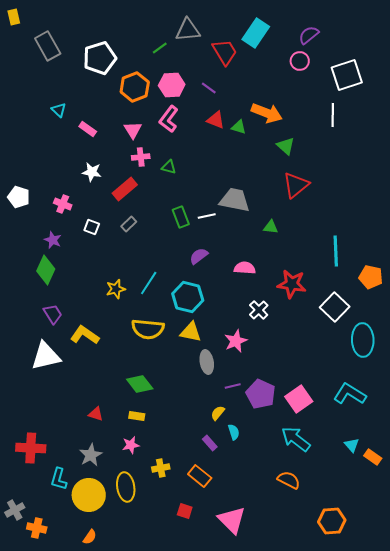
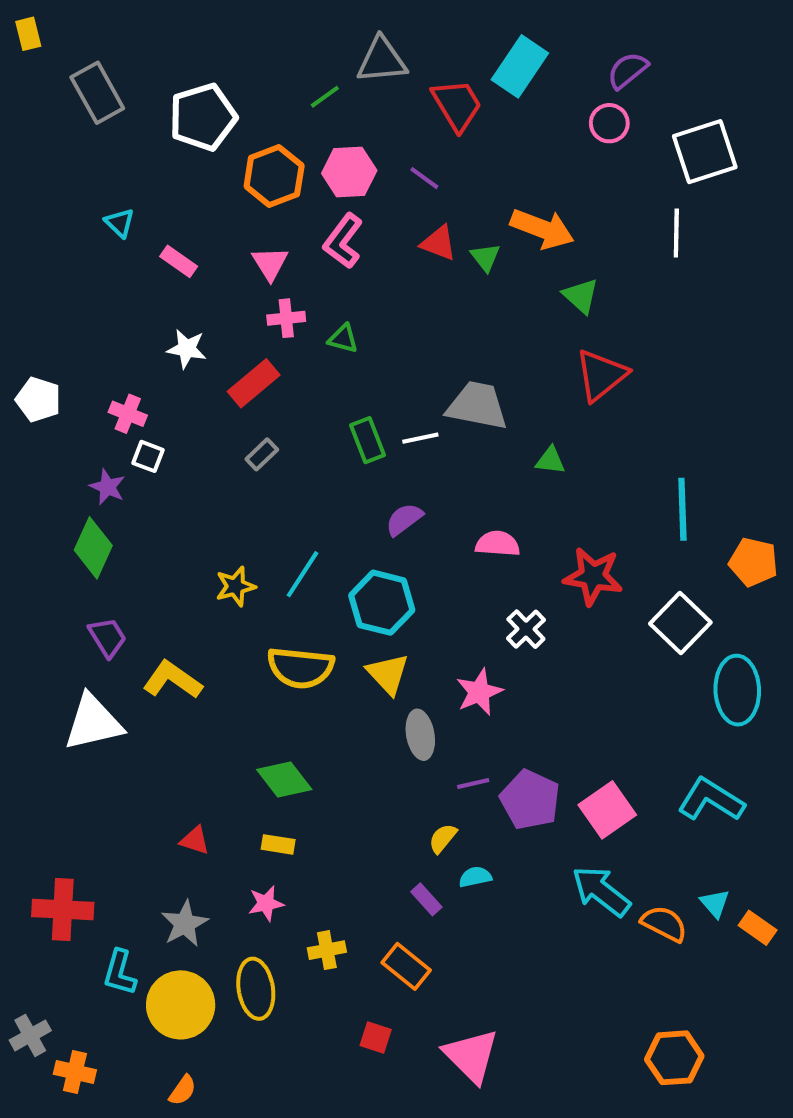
green triangle: (239, 127) -> (485, 257), turned 35
white square: (92, 227) -> (148, 456), moved
yellow triangle: (191, 332) -> (388, 674), turned 35
cyan semicircle: (234, 432) -> (475, 877), turned -84
orange semicircle: (289, 480) -> (664, 924), moved

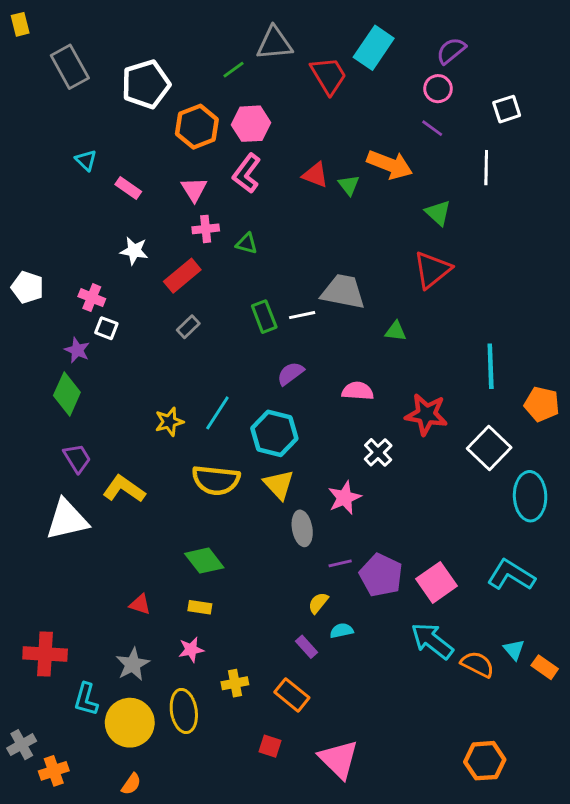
white square: (705, 152) -> (507, 109), size x0.6
purple line: (424, 178) -> (432, 128), moved
green triangle: (581, 296) -> (438, 213), moved
orange cross: (75, 1072) -> (54, 771), turned -32

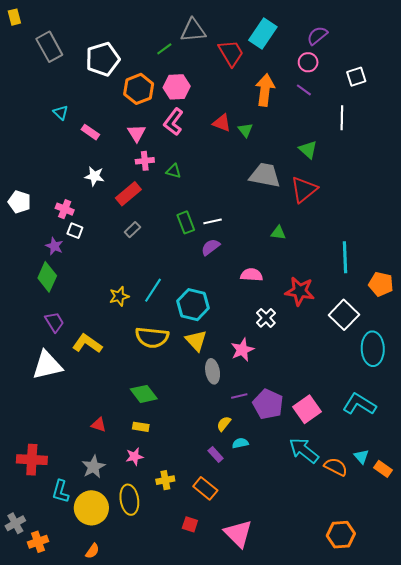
orange arrow: (390, 165) -> (265, 90), moved, turned -104
gray trapezoid: (343, 292) -> (265, 175), moved
purple semicircle: (290, 374) -> (210, 247), moved

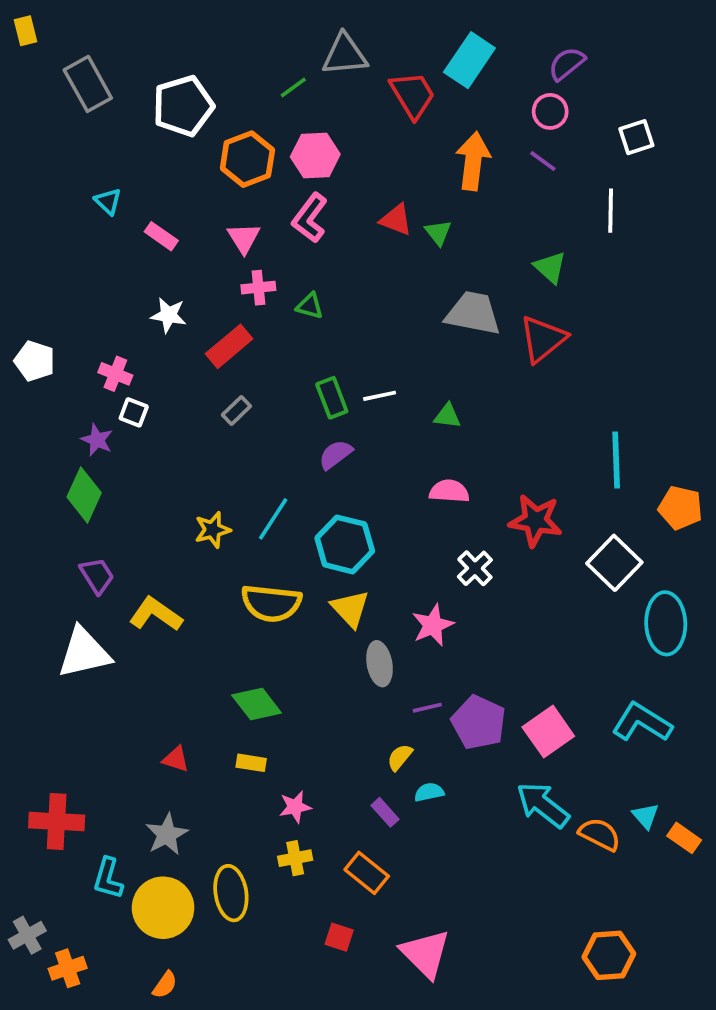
green triangle: (278, 233) -> (447, 416), moved
purple semicircle: (210, 247) -> (335, 455), moved
pink star: (135, 457) -> (295, 807), moved

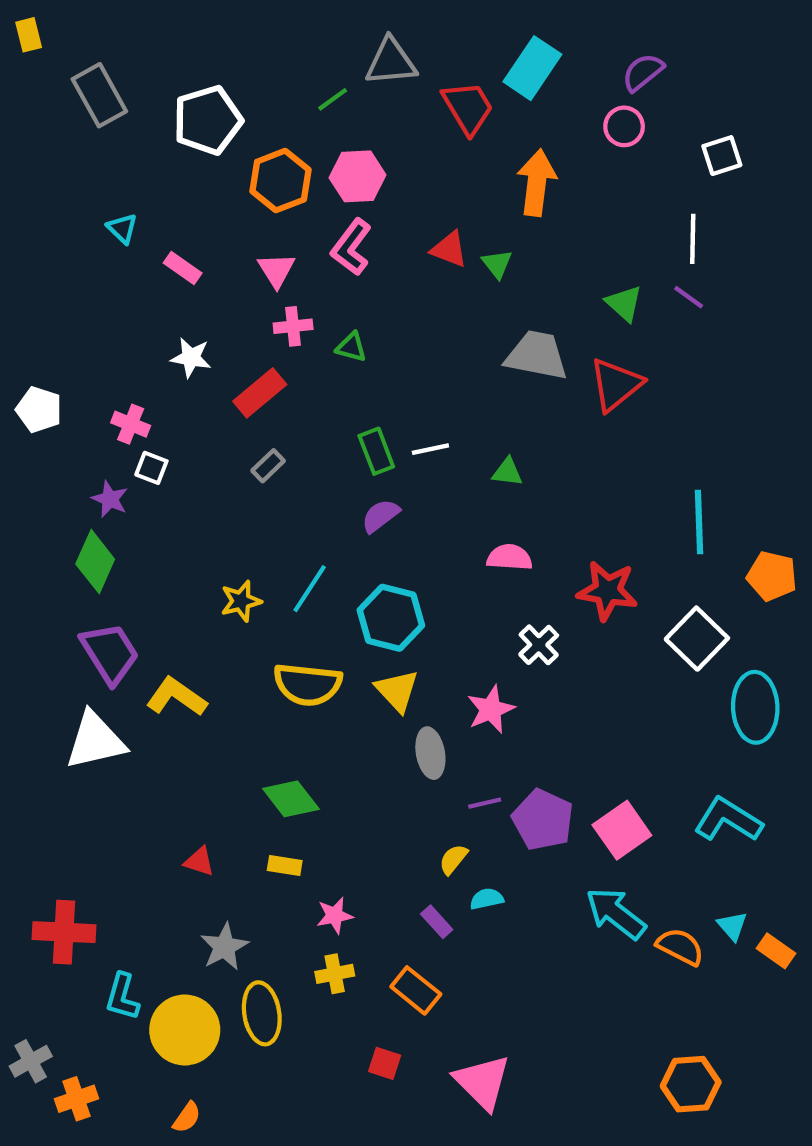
purple line: (543, 161) -> (689, 297), moved
purple trapezoid: (97, 576) -> (110, 653), size x1.5
gray star: (167, 834) -> (224, 947), moved

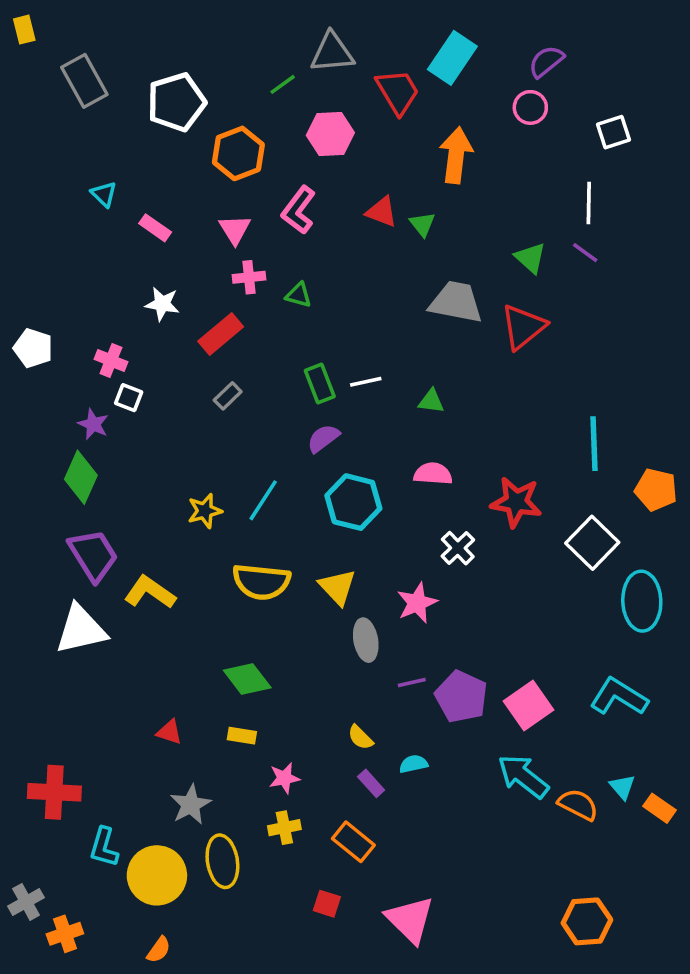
pink hexagon: (358, 176) -> (330, 134), moved
cyan hexagon: (391, 618) -> (353, 502), moved
yellow semicircle: (453, 859) -> (360, 737), moved, turned -84

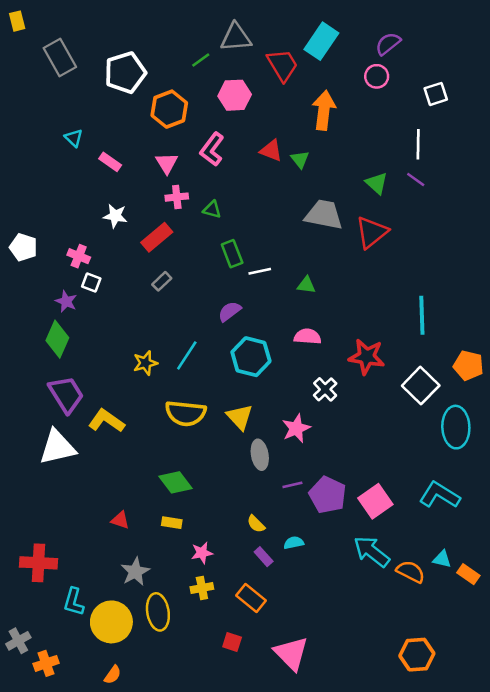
green rectangle: (320, 383) -> (232, 254), moved
orange pentagon: (656, 490) -> (468, 365), moved
cyan triangle: (622, 787) -> (442, 559), turned -36

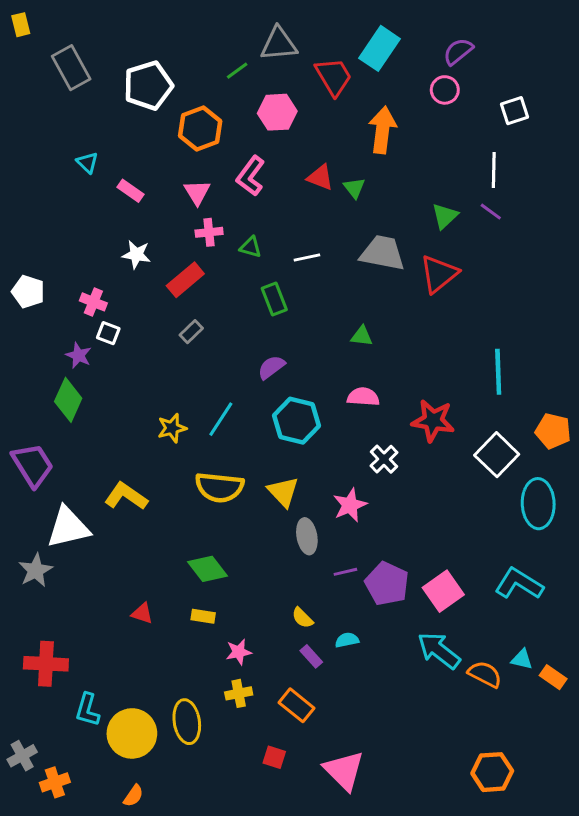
green triangle: (377, 183) -> (445, 216), turned 35
white line: (260, 271) -> (307, 257), moved
purple trapezoid: (66, 394) -> (33, 465), moved
gray star: (135, 572) -> (36, 570), moved

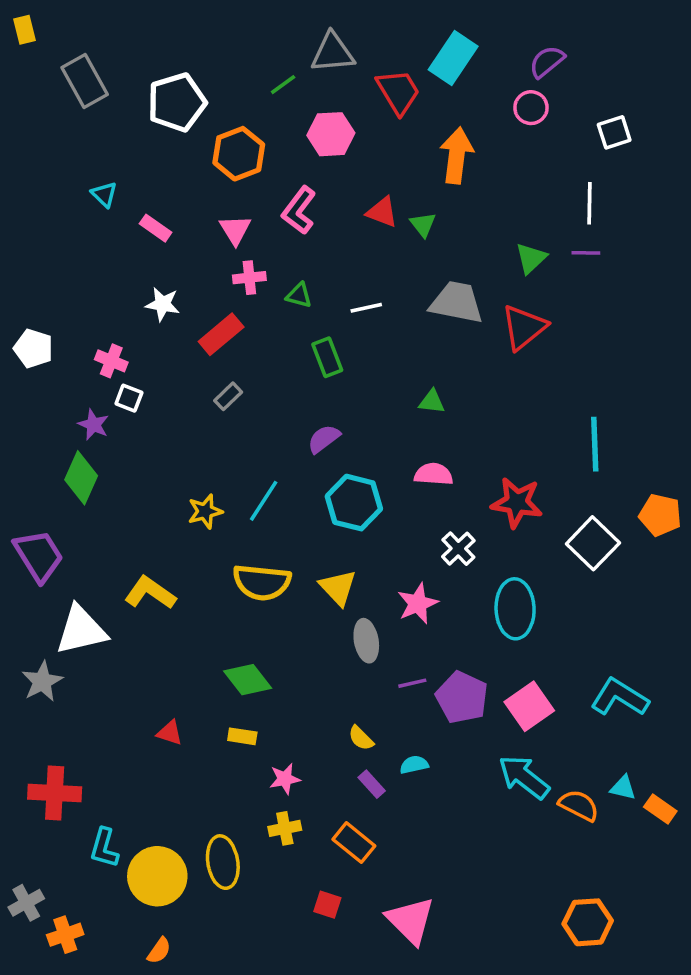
purple line: (491, 212) -> (586, 253), turned -35
cyan ellipse: (538, 504) -> (515, 609), moved

